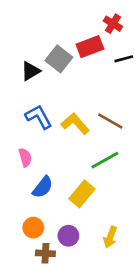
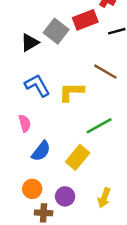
brown line: (110, 121) -> (105, 72), moved
yellow L-shape: (75, 124) -> (71, 92), turned -48

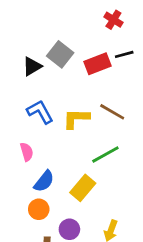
red rectangle: (85, 20) -> (97, 64), moved
brown line: (105, 72) -> (112, 112), moved
orange circle: (32, 189) -> (39, 209), moved

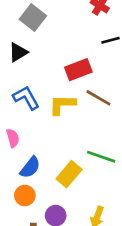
gray square: (60, 54) -> (33, 17), moved
red rectangle: (97, 64) -> (78, 70), moved
green line: (105, 155) -> (101, 157), moved, turned 48

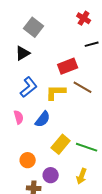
blue L-shape: (26, 98) -> (29, 87), turned 80
green line: (101, 157) -> (87, 147), moved
blue semicircle: (30, 167) -> (43, 119), moved

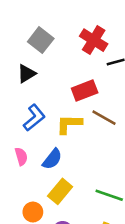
red cross: (84, 18) -> (94, 40), moved, size x1.5
yellow rectangle: (61, 144) -> (60, 191), moved

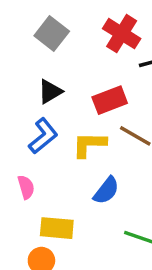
black triangle: (26, 74) -> (50, 92), moved
blue semicircle: (52, 159) -> (106, 191), moved
yellow rectangle: (60, 191) -> (57, 228), moved, turned 55

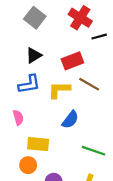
blue L-shape: (43, 136) -> (29, 84), turned 30

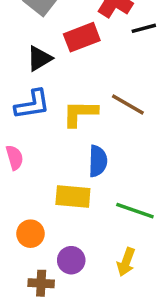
red rectangle: (72, 61) -> (82, 37), moved
blue semicircle: (70, 120) -> (98, 161), turned -36
yellow rectangle: (38, 144) -> (73, 196), moved

